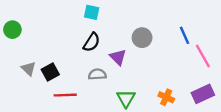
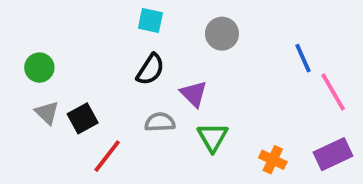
green circle: (12, 30) -> (39, 68), moved
gray circle: (142, 38) -> (222, 34), moved
red line: (65, 95) -> (107, 156), turned -50
green triangle: (126, 98) -> (213, 137), moved

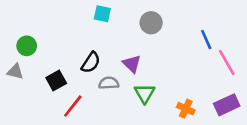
black semicircle: (150, 69) -> (91, 62), moved
gray triangle: (47, 113) -> (15, 71), moved, turned -30

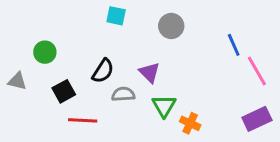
green circle: (27, 46) -> (45, 52), moved
red line: (73, 106) -> (83, 120), turned 55
orange cross: (186, 109) -> (190, 123), moved

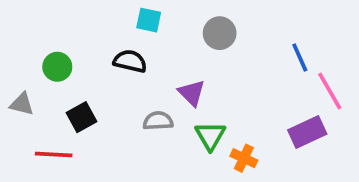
black semicircle: (103, 71) -> (130, 61), moved, turned -110
purple rectangle: (257, 119) -> (307, 132), moved
red line: (83, 120) -> (54, 154), moved

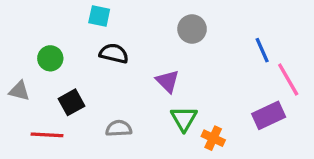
cyan square: (149, 20) -> (99, 16), moved
gray semicircle: (158, 121) -> (119, 128), moved

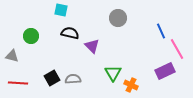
purple triangle: (168, 81) -> (92, 46), moved
black square: (71, 102) -> (52, 78), moved
red line: (47, 135) -> (18, 83), moved

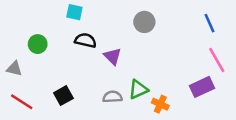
blue line: (161, 31) -> (209, 23), moved
green triangle: (113, 73) -> (138, 89), turned 36
gray semicircle: (73, 79) -> (112, 97), moved
red line: (18, 83) -> (22, 102), turned 30

